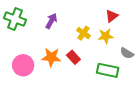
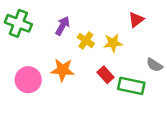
yellow cross: (84, 33) -> (86, 40), moved
yellow star: (106, 36) -> (113, 43), moved
red rectangle: (73, 57) -> (105, 75), moved

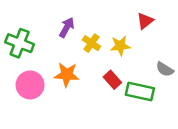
green cross: (18, 23) -> (20, 43), moved

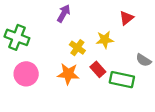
purple arrow: (67, 27) -> (64, 13), moved
yellow cross: (91, 43) -> (77, 48), moved
orange star: (67, 75) -> (68, 74), moved

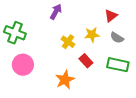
gray semicircle: (144, 60) -> (117, 38), moved
orange star: (68, 74) -> (65, 80), moved, turned -30
green rectangle: (122, 80) -> (118, 65), moved

